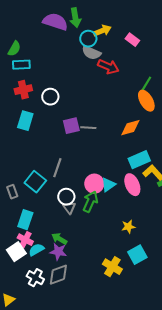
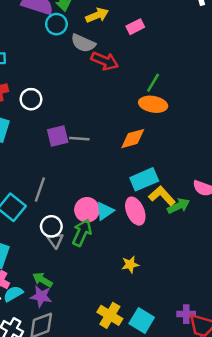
cyan circle: (88, 39) -> (56, 24), moved
pink rectangle: (132, 40) -> (135, 27), turned -64
orange ellipse: (146, 101) -> (153, 104), turned -50
cyan square: (137, 255) -> (142, 320), moved, turned -30

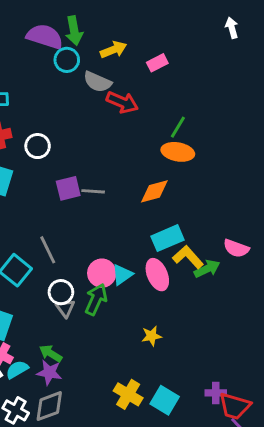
gray line: (40, 189) -> (48, 250), turned -45

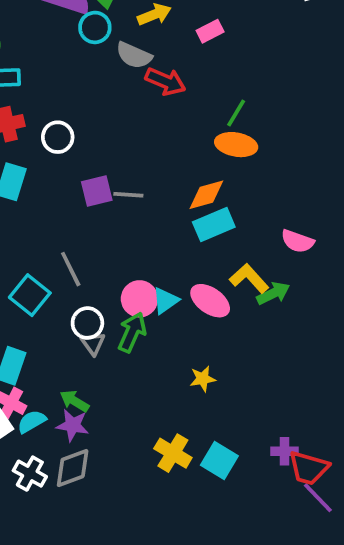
cyan rectangle: (168, 238) -> (214, 224), moved
pink semicircle: (236, 248) -> (297, 241), moved
pink ellipse: (157, 275) -> (210, 301), turned -32

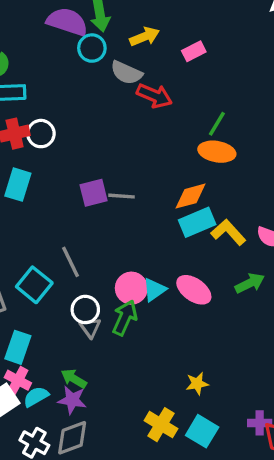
white circle: (58, 137) -> (41, 134), moved
yellow L-shape: (249, 278) -> (228, 232), moved
yellow star: (203, 379) -> (197, 384), moved

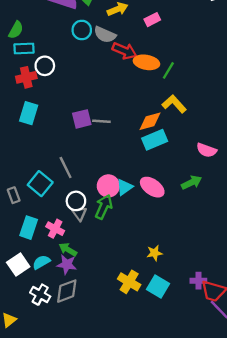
cyan circle: (92, 48) -> (82, 30), moved
white circle: (41, 134) -> (45, 66), moved
orange ellipse: (217, 152) -> (146, 62), moved
yellow L-shape: (228, 232) -> (174, 104), moved
pink cross: (18, 380) -> (55, 229), moved

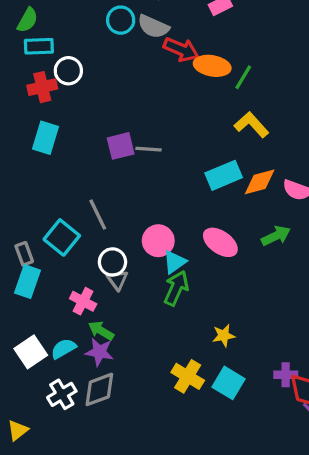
orange diamond: (150, 121) -> (260, 182), moved
cyan triangle: (124, 187) -> (175, 262), moved
green arrow: (104, 207) -> (176, 288), moved
cyan rectangle: (29, 228) -> (27, 282), moved
white cross: (40, 295) -> (62, 394), turned 30

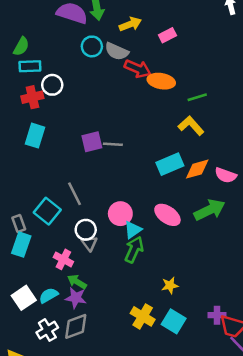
green line: (243, 77) -> (197, 97), moved, turned 42
green arrow: (276, 236) -> (210, 210), size x1.4

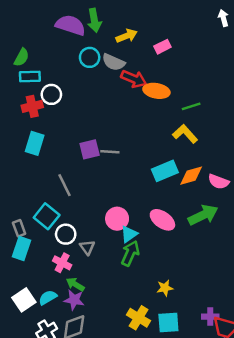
gray line: (75, 194) -> (64, 185), moved
white circle: (86, 230) -> (66, 234), moved
cyan square: (174, 321) -> (168, 323), turned -35

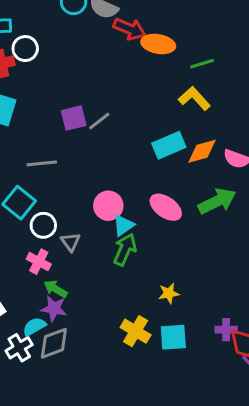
gray line: (110, 152) -> (99, 121), turned -42
gray line: (64, 185) -> (42, 163), turned -70
cyan semicircle: (48, 297) -> (34, 327), moved

